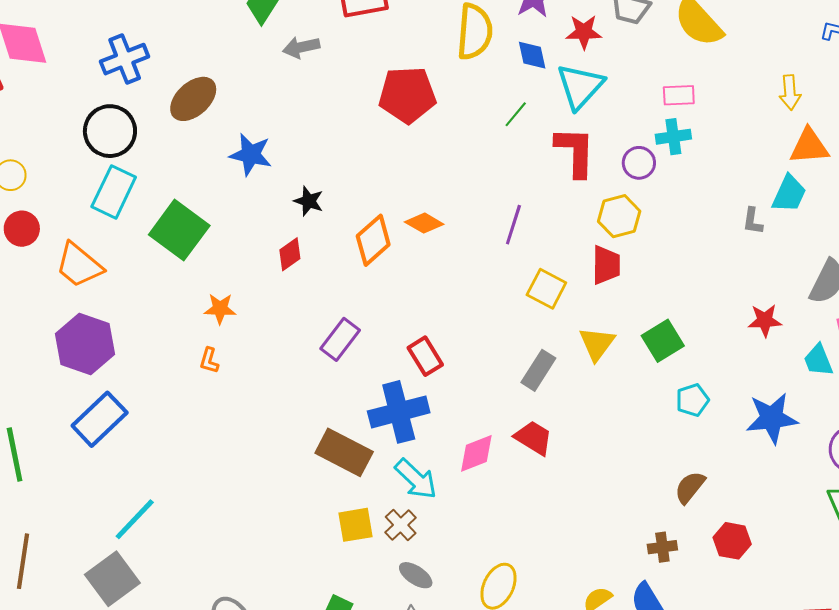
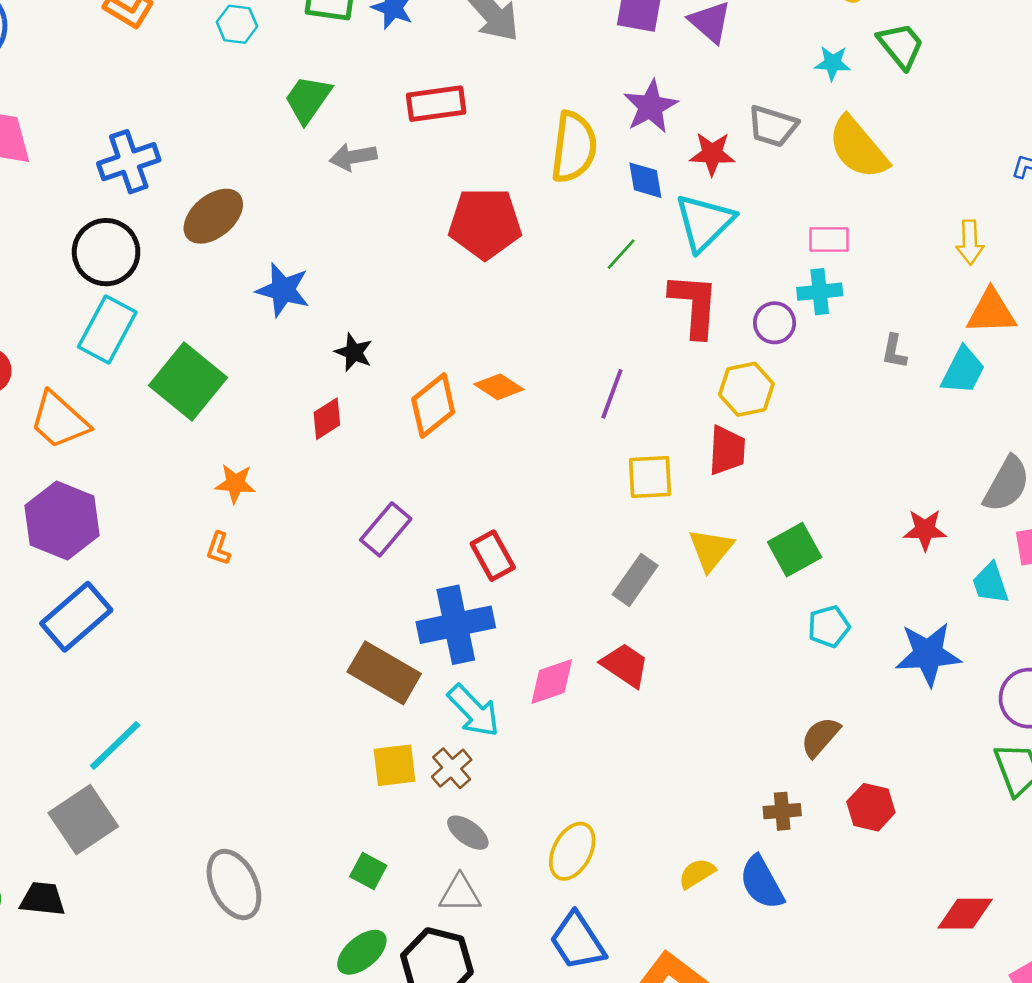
gray L-shape: (753, 221) -> (894, 351), moved
yellow square: (546, 289) -> (650, 477), turned -33

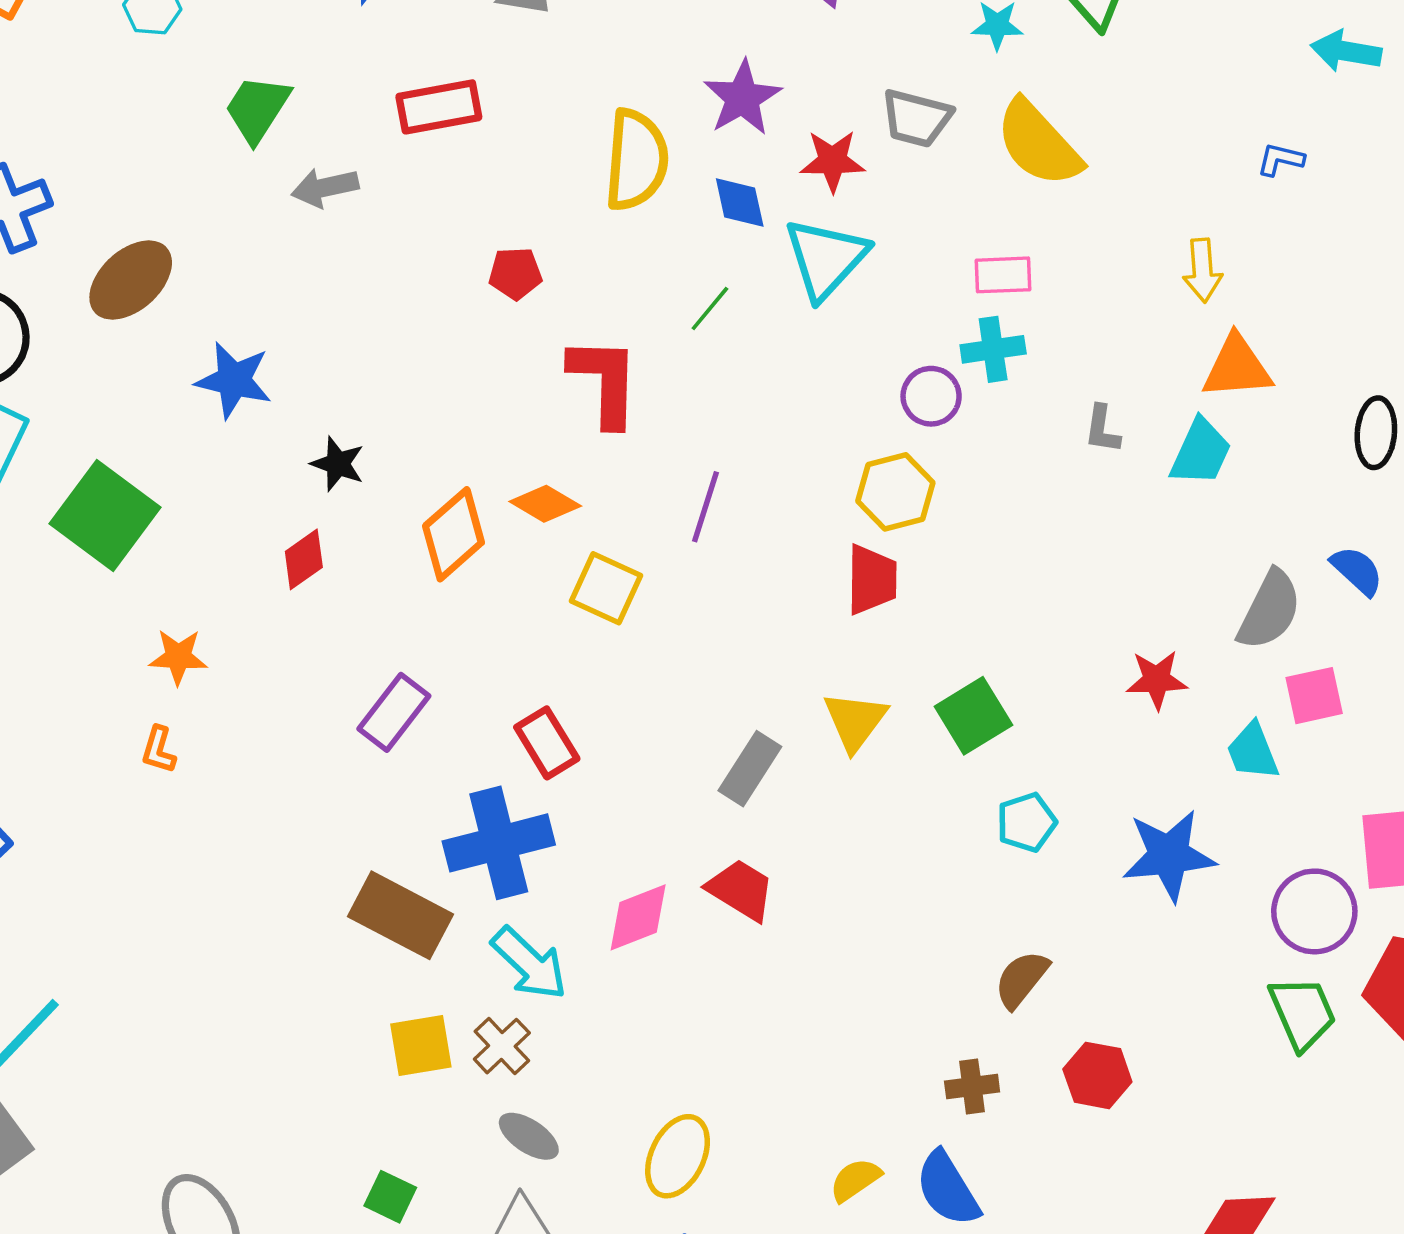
red pentagon: (485, 223) -> (515, 273), size x0.5
red L-shape: (694, 305) -> (605, 381), moved
yellow square: (650, 477) -> (606, 588), moved, turned 30

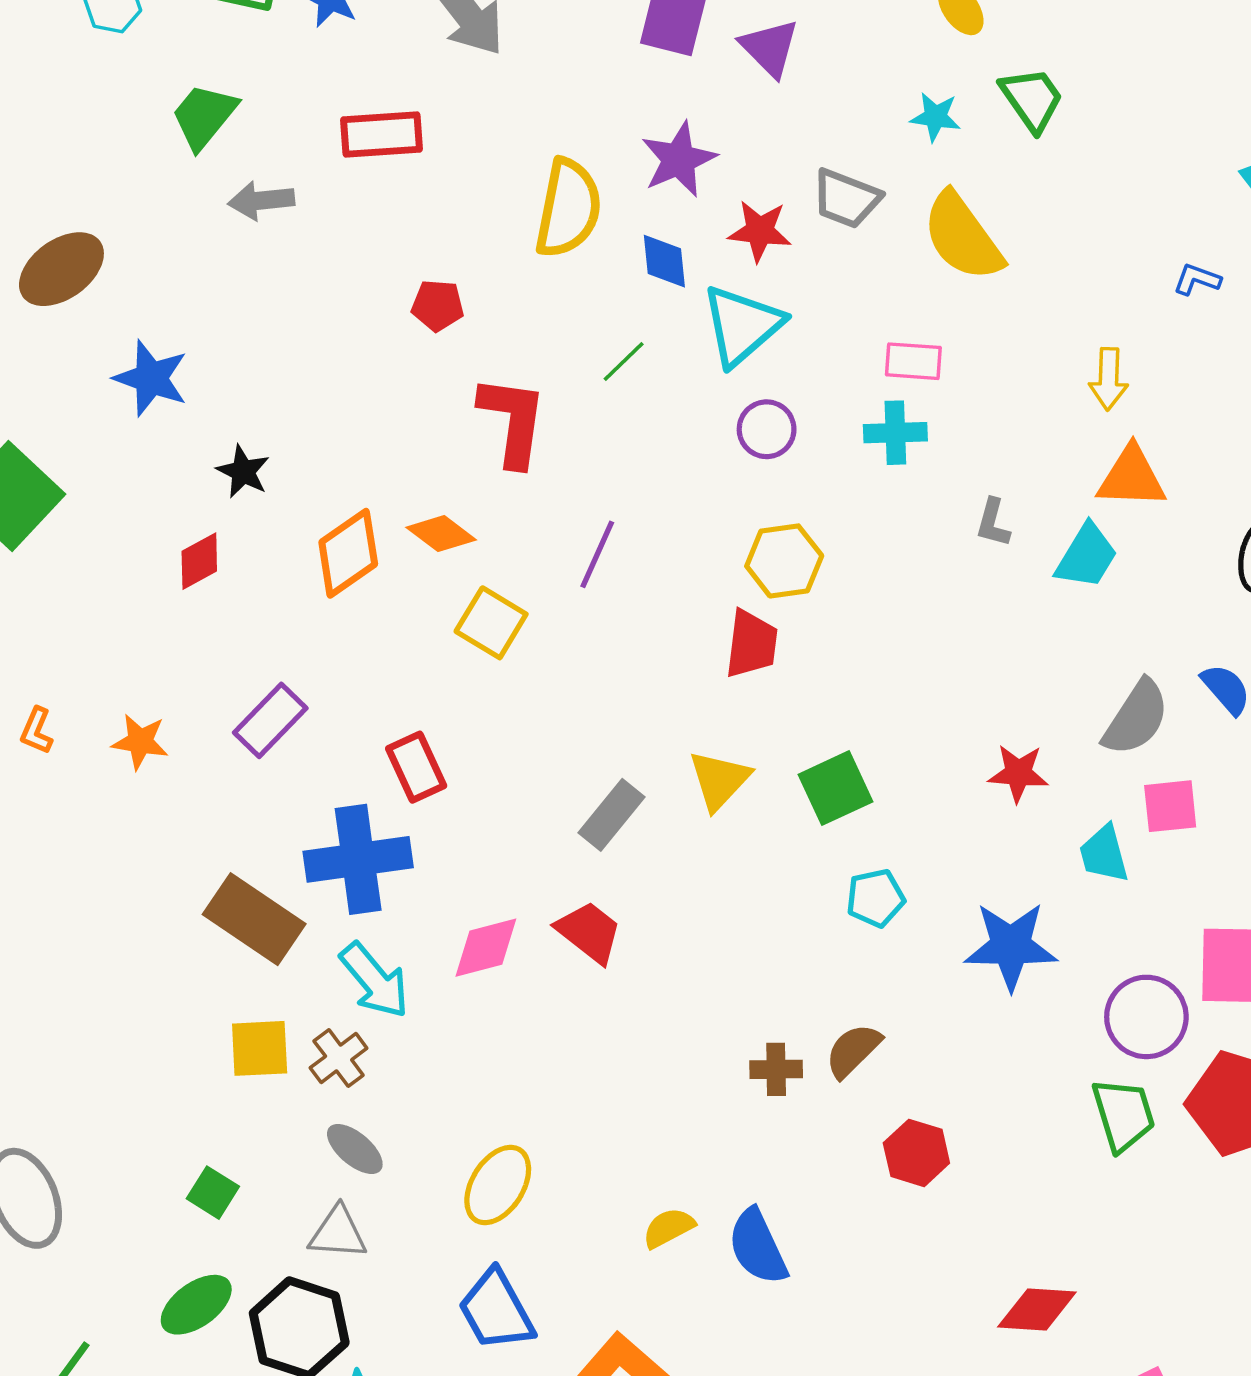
purple circle: (931, 396) -> (767, 429), moved
orange star: (178, 657) -> (140, 742), moved
brown cross: (972, 1087) -> (776, 1069), moved

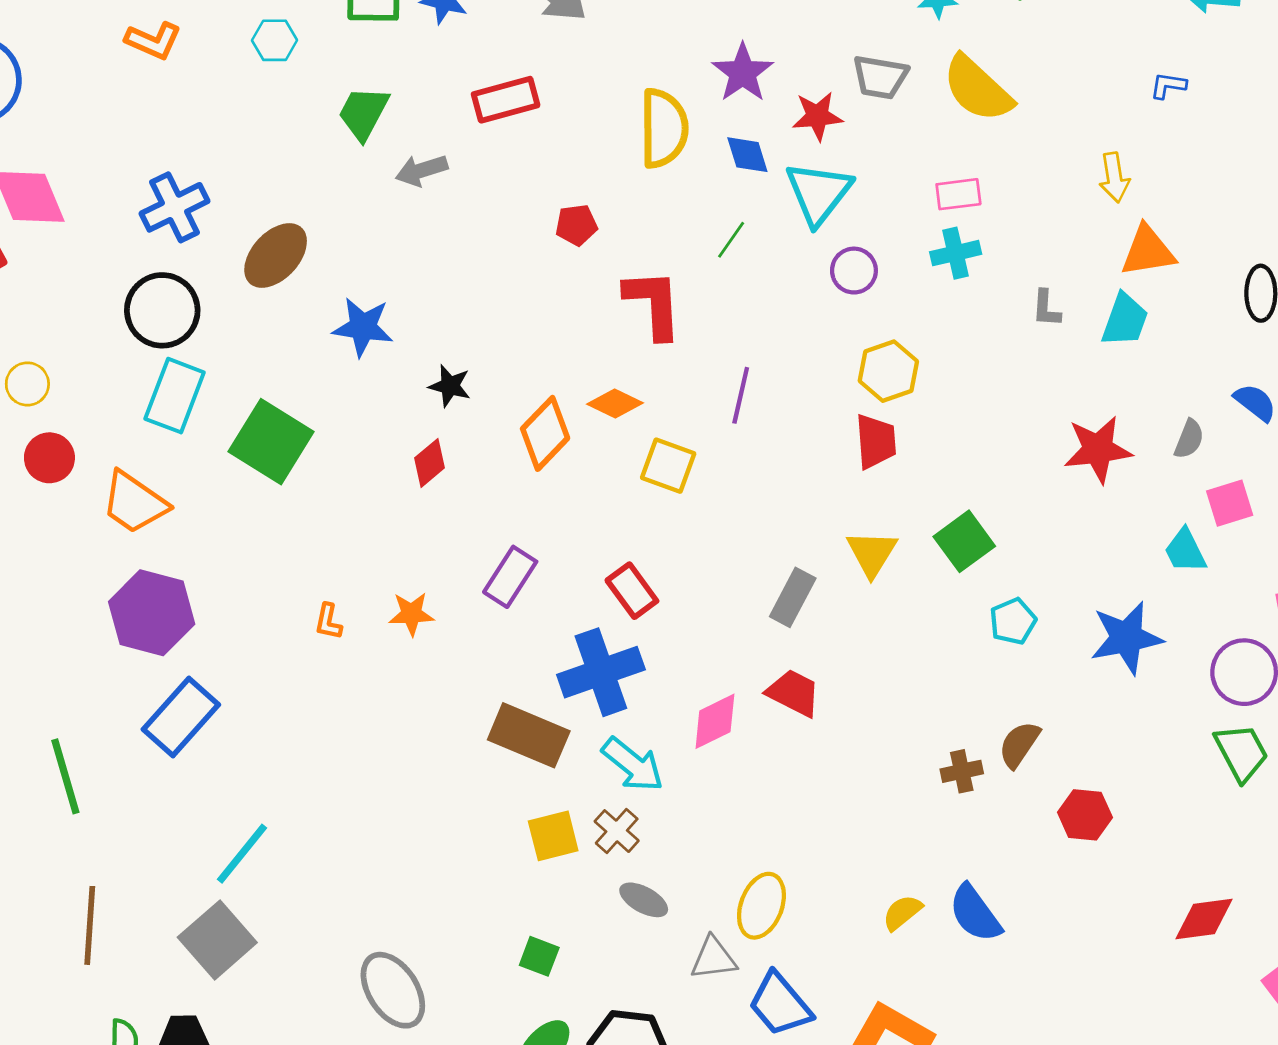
gray semicircle: (1136, 718) -> (1189, 439), size x0.6
red star: (1018, 773) -> (1098, 449), moved, size x1.4
gray triangle: (338, 1233) -> (713, 958), moved

